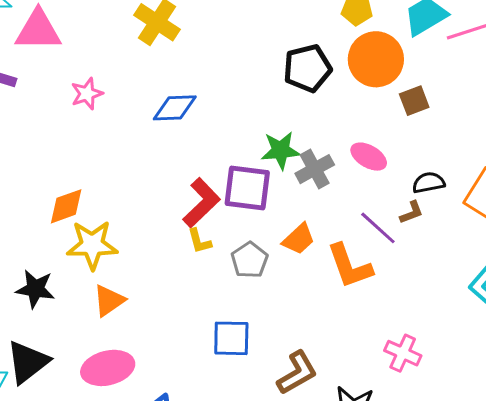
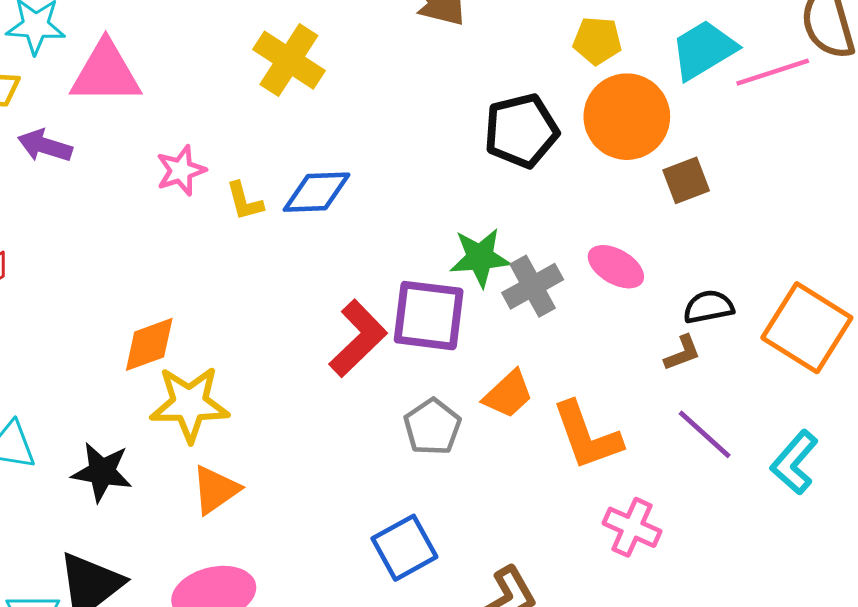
purple line: (378, 228) -> (705, 434), moved
yellow L-shape: (199, 241) -> (245, 201), moved
blue square: (231, 338) -> (404, 548), turned -30
pink cross: (403, 353) -> (632, 527), moved

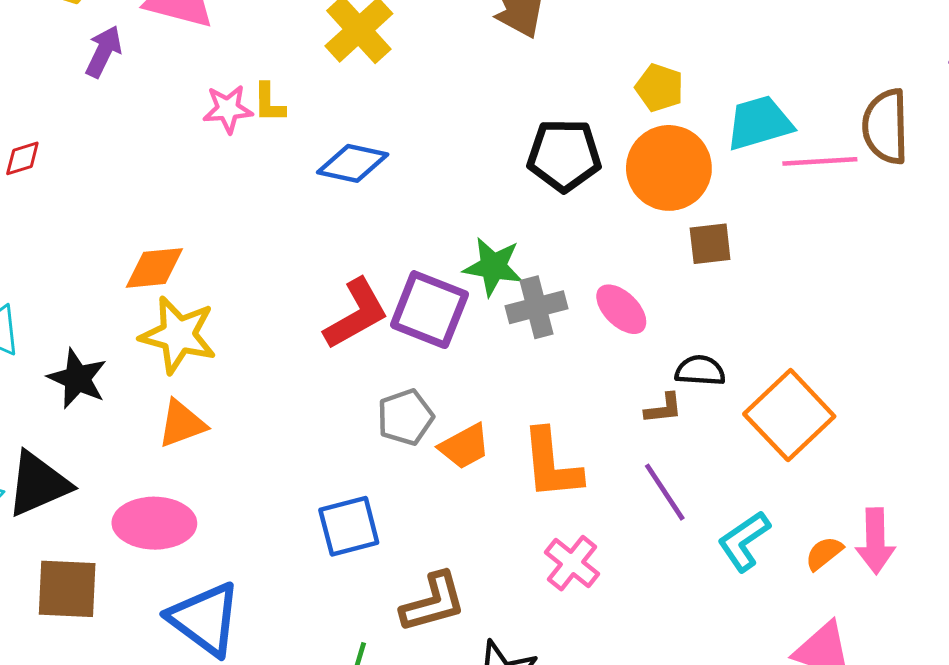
purple arrow: (45, 146) -> (104, 52), turned 84
yellow L-shape: (245, 201) -> (269, 103), moved
orange trapezoid: (508, 394) -> (464, 446), moved

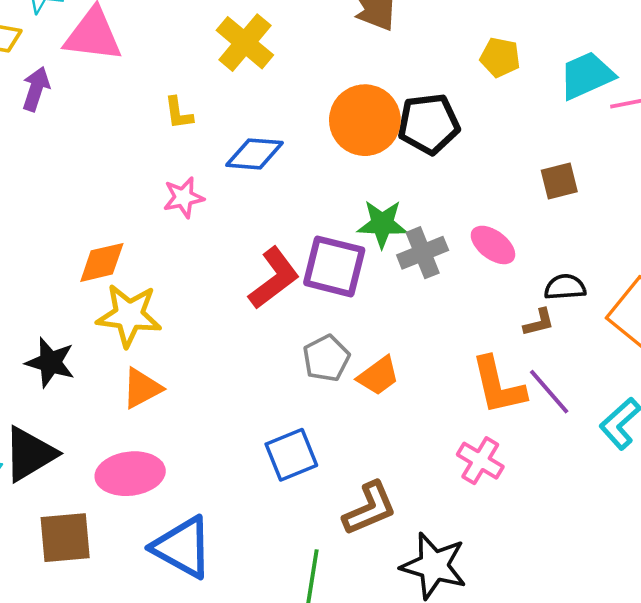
pink star: (228, 109) -> (183, 197), moved
orange circle: (669, 168) -> (365, 120), moved
orange L-shape: (551, 464) -> (498, 386), moved

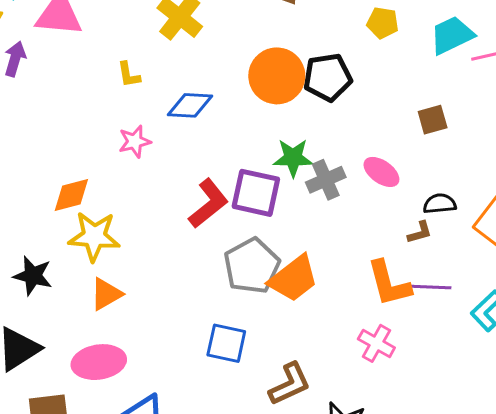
gray pentagon: (326, 358) -> (252, 266), size x1.5
orange trapezoid: (378, 376) -> (294, 279), size x1.5
purple line: (549, 392) -> (430, 287), turned -45
blue square: (291, 455) -> (226, 343), turned 36

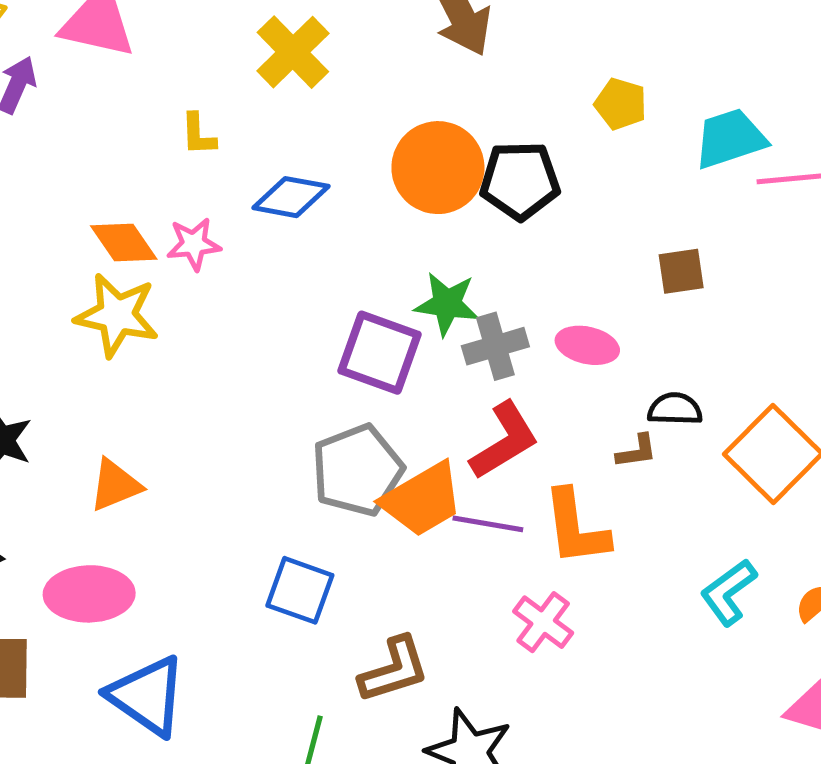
pink ellipse: (381, 172) -> (587, 345), turned -30
orange diamond: (71, 195) -> (124, 242), moved, turned 63
red L-shape: (208, 203) -> (504, 441), moved
yellow star: (94, 236) -> (117, 315), moved
purple line: (430, 287) -> (488, 524), moved

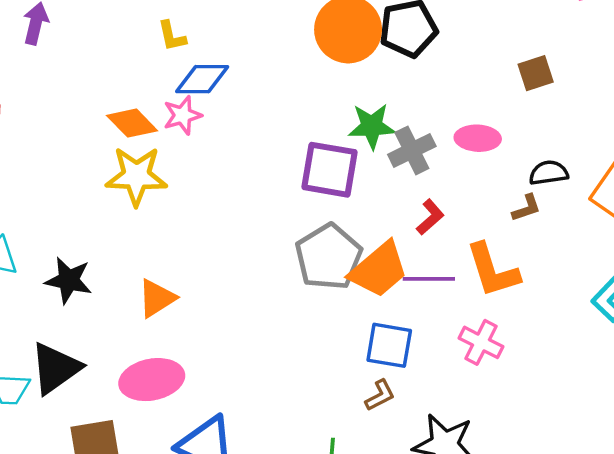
blue diamond: (291, 197) -> (202, 79), moved
red L-shape: (504, 441) -> (430, 217), size x0.6
blue square: (300, 590) -> (389, 345), moved
brown L-shape: (394, 670) -> (380, 395), size x0.6

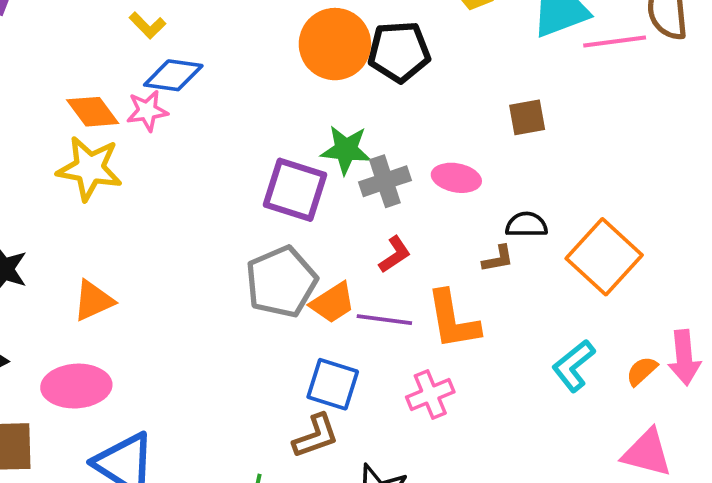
yellow L-shape: (172, 36) -> (147, 25), turned -40
orange trapezoid: (379, 270) -> (333, 303), size x0.7
pink cross: (481, 342) -> (430, 394), turned 33
brown L-shape: (380, 395) -> (316, 436), size x1.4

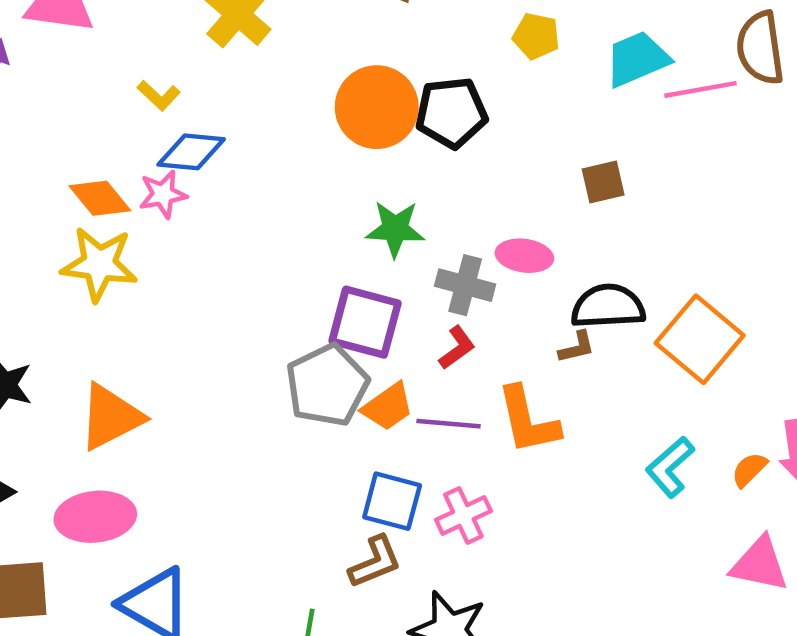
gray cross: (385, 181) -> (465, 285), moved, turned 36
purple square: (295, 190) -> (365, 322), moved
black semicircle: (526, 225) -> (608, 306), size x1.5
orange triangle: (93, 301) -> (111, 417), size x1.4
pink cross: (430, 394) -> (463, 515), moved

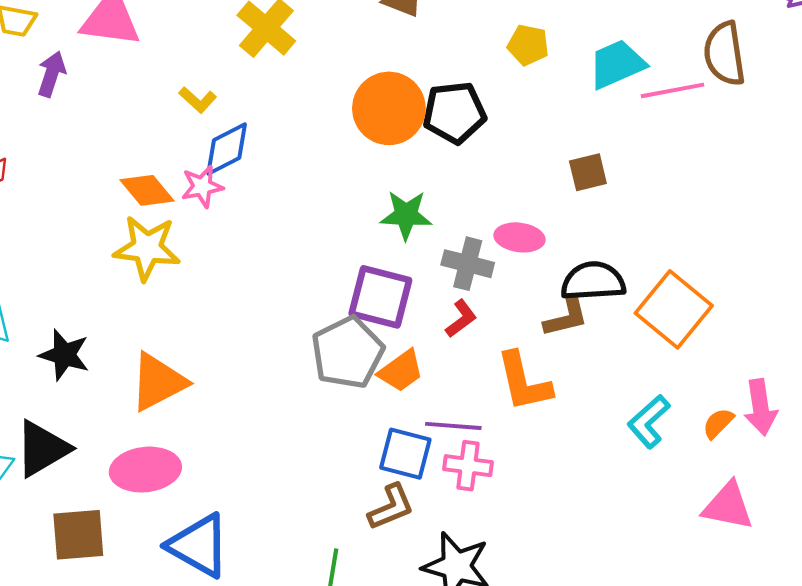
blue diamond: (191, 152) -> (227, 149), turned -32
brown L-shape: (577, 347) -> (566, 317), size x1.4
purple line: (449, 424) -> (453, 426), moved
pink cross: (463, 515) -> (468, 466), turned 33

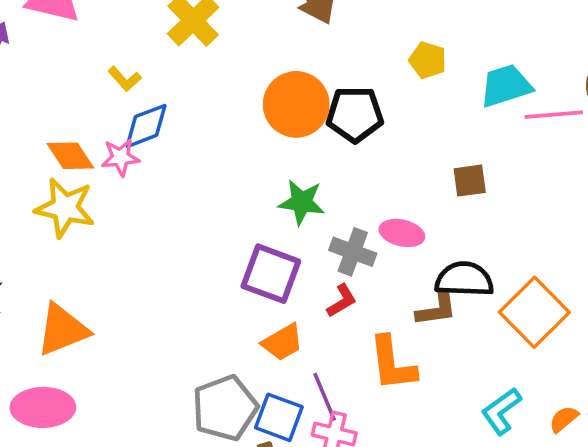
gray pentagon: (348, 353) -> (225, 408), moved
purple line: (453, 426) -> (325, 397), turned 57

